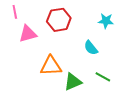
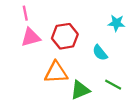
pink line: (15, 12) -> (25, 13), moved
red hexagon: (59, 20) -> (65, 36), moved

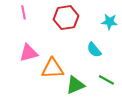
red hexagon: (65, 36) -> (66, 18), moved
pink triangle: (31, 37) -> (29, 53), moved

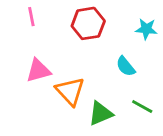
orange triangle: (53, 68) -> (70, 91), turned 50

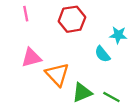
cyan star: (146, 29) -> (118, 35), moved
green line: (142, 107) -> (111, 97), moved

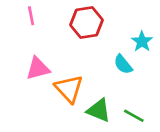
cyan star: (118, 35) -> (142, 41), turned 30
green triangle: (82, 93) -> (99, 110), turned 45

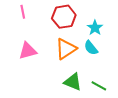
cyan star: (142, 41) -> (95, 28), moved
orange triangle: (69, 89) -> (66, 49), moved, turned 40

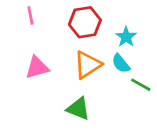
green triangle: (73, 82) -> (78, 109), moved
green line: (99, 86) -> (141, 85), moved

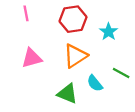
cyan semicircle: (121, 63) -> (95, 83), moved

